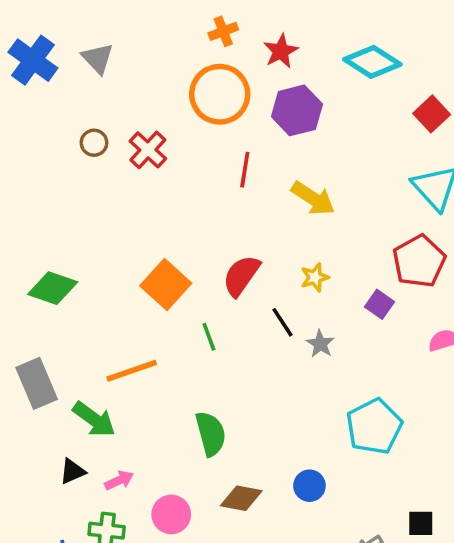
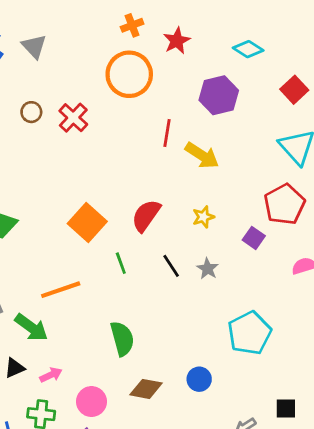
cyan diamond: (372, 62) -> (248, 49), size x0.7
purple hexagon: (297, 110) -> (219, 95), moved
red line: (245, 170) -> (167, 133), moved
black line: (283, 322) -> (171, 266), moved

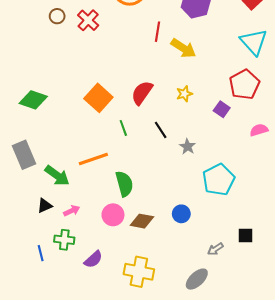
gray star: (208, 269) -> (187, 147), moved
orange line: (61, 290) -> (93, 159), moved
pink circle: (91, 402) -> (113, 215), moved

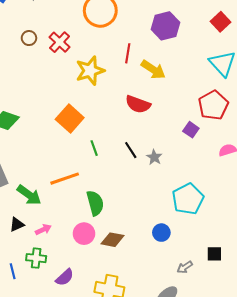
red semicircle: (142, 93) -> (138, 104), moved, turned -105
yellow star: (184, 94) -> (90, 71), moved, size x1.8
gray star: (187, 147) -> (154, 157), moved
blue circle: (181, 214) -> (161, 233), moved

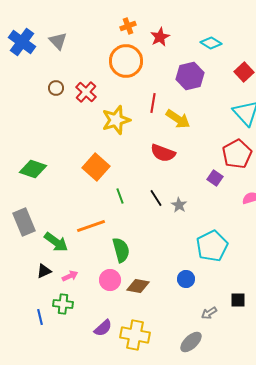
purple semicircle: (65, 277) -> (103, 328), moved

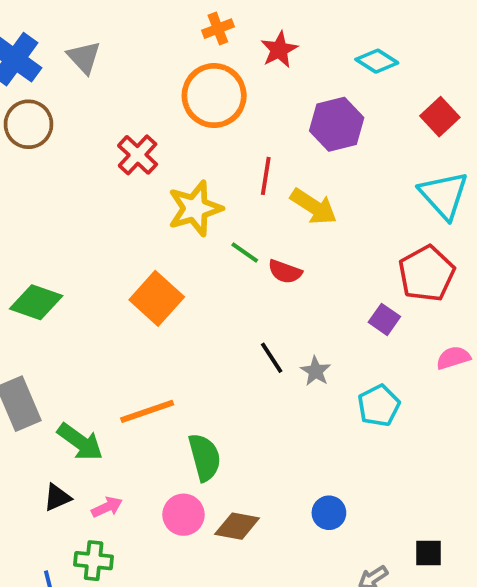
brown circle: (56, 88) -> (28, 124), moved, size x1.6
red semicircle: (163, 153) -> (285, 272), size x0.7
green line: (120, 196) -> (245, 252), moved, turned -35
cyan pentagon: (212, 246) -> (379, 406), moved, size x0.7

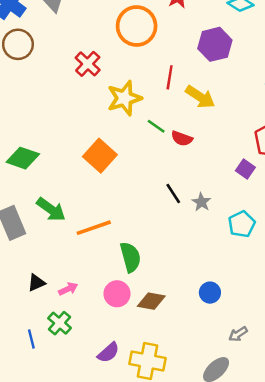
green arrow: (80, 442) -> (51, 209), moved
green cross: (94, 561) -> (60, 323), turned 35

